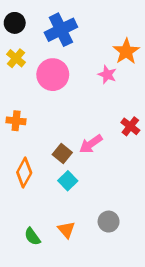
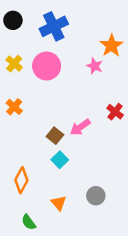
yellow cross: (16, 58) -> (14, 64), moved
orange cross: (16, 121) -> (14, 107), turned 35
orange diamond: (24, 173) -> (21, 180), moved
green semicircle: (32, 236) -> (29, 222), moved

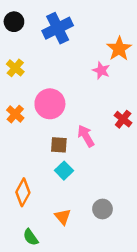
pink circle: (47, 66) -> (50, 104), moved
pink arrow: (80, 127) -> (86, 136), turned 95
brown square: (55, 136) -> (59, 145), turned -35

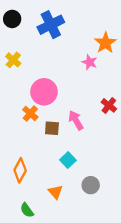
orange cross: (15, 114) -> (30, 113), moved
cyan square: (64, 171) -> (68, 160), moved

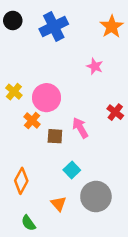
orange star: (105, 43) -> (112, 27), moved
yellow cross: (13, 60) -> (14, 92), moved
gray circle: (91, 185) -> (96, 196), size x1.6

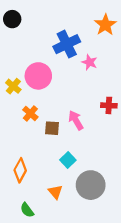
blue cross: (54, 27) -> (67, 44), moved
pink circle: (47, 98) -> (38, 76), moved
red cross: (115, 112) -> (109, 105), turned -35

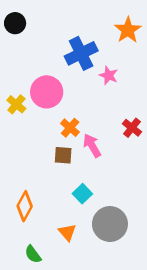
red cross: (109, 105) -> (132, 128), turned 35
orange cross: (30, 113) -> (70, 128), moved

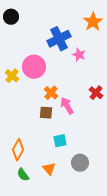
cyan square: (82, 194) -> (60, 141), turned 32
gray circle: (110, 224) -> (80, 163), size x0.7
green semicircle: (33, 254) -> (23, 175), moved

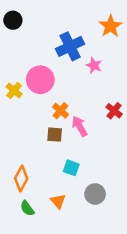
cyan square: (60, 141) -> (71, 168), turned 32

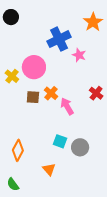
brown square: (55, 135) -> (33, 97), moved
gray circle: (95, 194) -> (80, 147), moved
green semicircle: (27, 208) -> (13, 184), moved

